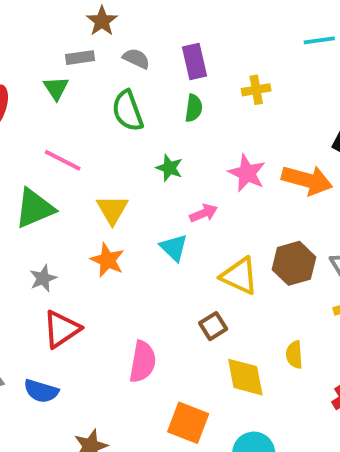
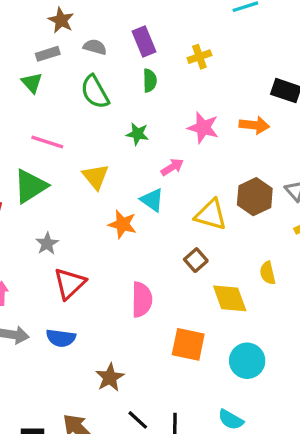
orange arrow: (307, 180) -> (254, 125), size x0.7
orange star: (107, 260) -> (122, 224), moved

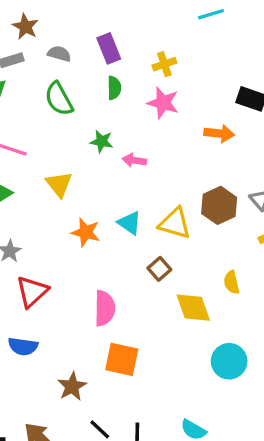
pink star: (203, 128) -> (163, 103), moved
pink arrow: (172, 167) -> (134, 160), moved, turned -140
cyan triangle: (152, 200) -> (130, 223), moved
orange square: (188, 344) -> (122, 359), moved
cyan circle: (247, 361) -> (229, 361), moved

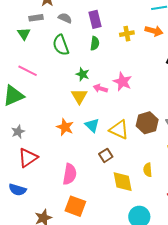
pink star: (163, 103) -> (122, 82), moved
orange arrow: (219, 133) -> (154, 31), moved
yellow triangle: (59, 184) -> (79, 96), moved

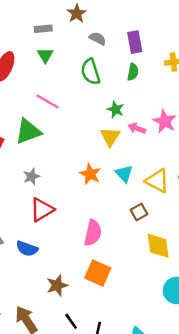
gray rectangle: (36, 18) -> (43, 29), moved

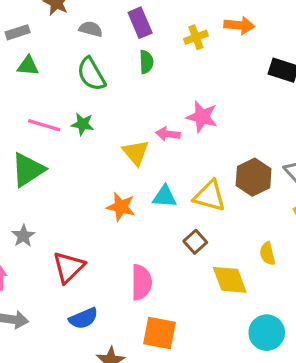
green triangle: (45, 55) -> (28, 66), turned -42
green star: (116, 109) -> (83, 124), moved
cyan triangle: (124, 174) -> (164, 196), turned -30
gray star: (32, 177) -> (23, 236), moved
blue semicircle: (27, 249) -> (83, 318), moved, turned -30

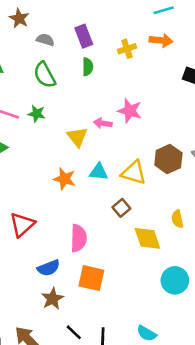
blue semicircle: (83, 318) -> (49, 268), moved

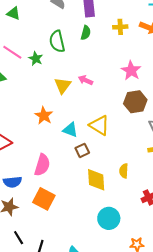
green semicircle: (45, 75) -> (57, 41), moved
pink star: (130, 111) -> (131, 71), moved
brown hexagon: (168, 159) -> (135, 102), moved
cyan triangle: (99, 172) -> (70, 130), moved

